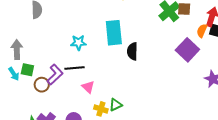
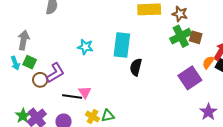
black line: (74, 68) -> (72, 96), moved

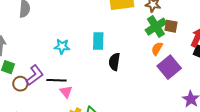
cyan rectangle: (122, 45) -> (98, 41), size x0.7
orange semicircle: (208, 62) -> (157, 49), moved
black line: (72, 96) -> (57, 80), moved

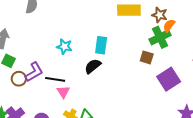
brown square: (171, 26) -> (147, 57), moved
orange semicircle: (157, 49) -> (169, 26), moved
black semicircle: (114, 62) -> (93, 66), moved, turned 36

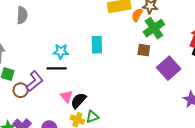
orange semicircle: (169, 26) -> (137, 15), moved
black semicircle: (93, 66) -> (78, 101), moved
black line: (55, 79) -> (57, 68), moved

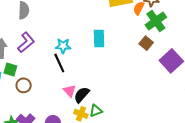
brown square: (144, 50) -> (146, 43), turned 32
black line: (57, 68) -> (59, 63), turned 66
purple L-shape: (35, 81) -> (26, 42), moved

